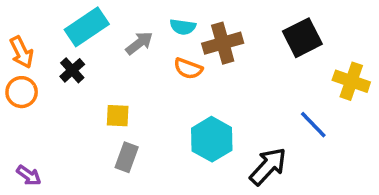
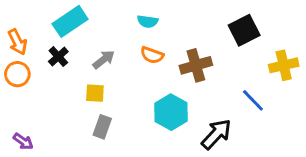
gray arrow: (139, 43) -> (104, 59), moved
brown cross: (223, 43) -> (196, 65), moved
yellow cross: (351, 81) -> (284, 65), turned -32

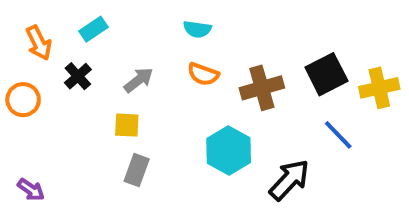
cyan rectangle: (70, 21) -> (94, 29), size x0.6
black square: (244, 30) -> (326, 74), moved
orange arrow: (17, 42) -> (39, 43), moved

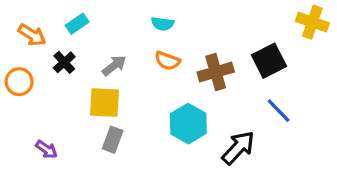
orange arrow: (39, 43) -> (32, 35), turned -32
yellow cross: (379, 88) -> (312, 22), moved, turned 32
yellow square: (127, 125) -> (105, 103), size x1.5
purple arrow: (31, 190) -> (46, 149), moved

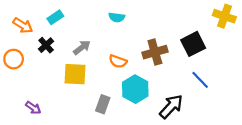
orange semicircle: (167, 61) -> (118, 61), moved
gray rectangle: (113, 140) -> (103, 104), moved

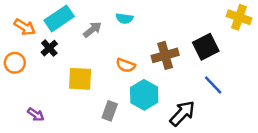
cyan rectangle: (55, 17) -> (59, 18), size x1.6
gray arrow: (82, 47) -> (92, 30), moved

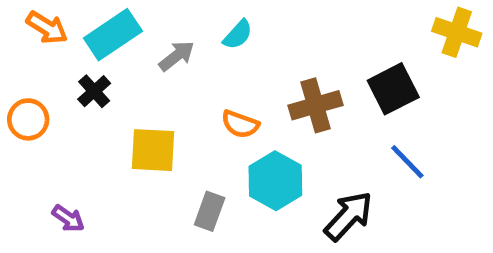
cyan semicircle: (124, 18) -> (238, 35), turned -56
orange arrow: (25, 27) -> (47, 28), moved

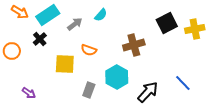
yellow cross: (457, 32) -> (195, 29), moved, turned -30
black square: (393, 89) -> (167, 23), moved
orange semicircle: (240, 124) -> (89, 50), moved
blue line: (407, 162) -> (183, 83), moved

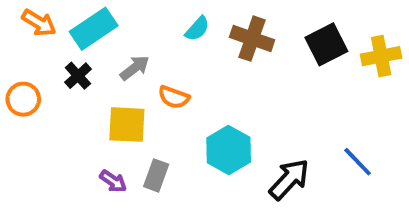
gray arrow: (75, 24) -> (135, 68), moved
brown cross: (134, 45) -> (252, 39), moved, turned 35
gray rectangle: (89, 90) -> (156, 175), moved
purple arrow: (29, 93) -> (113, 181), moved

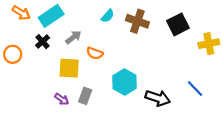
yellow cross: (381, 56) -> (209, 44), moved
black arrow: (289, 179) -> (158, 98), turned 65

